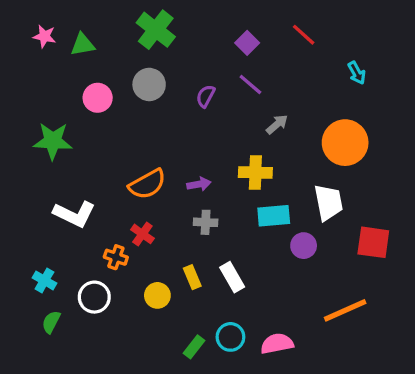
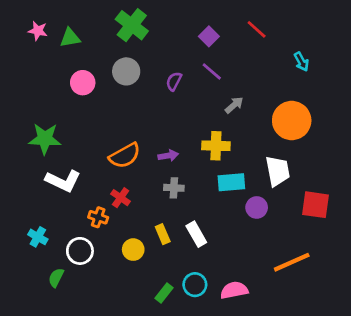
green star: (53, 141) -> (45, 139), moved
green semicircle: (51, 322) -> (56, 278), moved

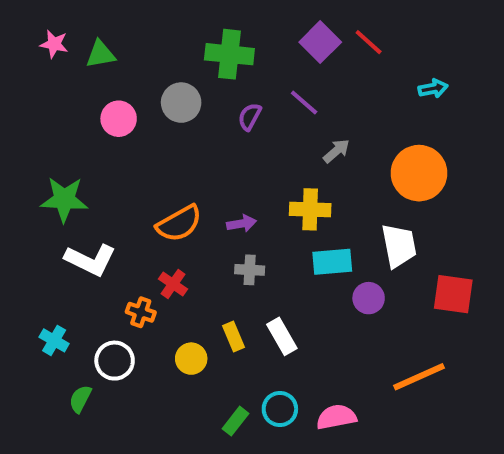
green cross: (132, 25) -> (229, 54), moved, turned -32
purple square: (209, 36) -> (320, 42), moved, size x1.4
cyan arrow: (301, 62) -> (433, 88), turned -72

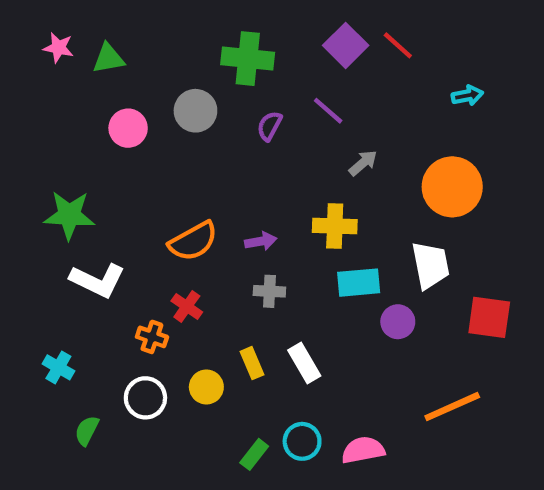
white circle: (115, 361) -> (145, 398), moved

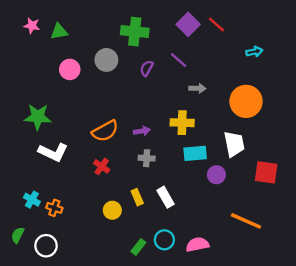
gray arrow: (363, 163) -> (197, 88), turned 42
orange cross: (152, 337) -> (54, 208), moved
white circle: (145, 398) -> (46, 246), moved
orange line: (452, 407) -> (246, 221), turned 48
green semicircle: (87, 430) -> (18, 235), moved

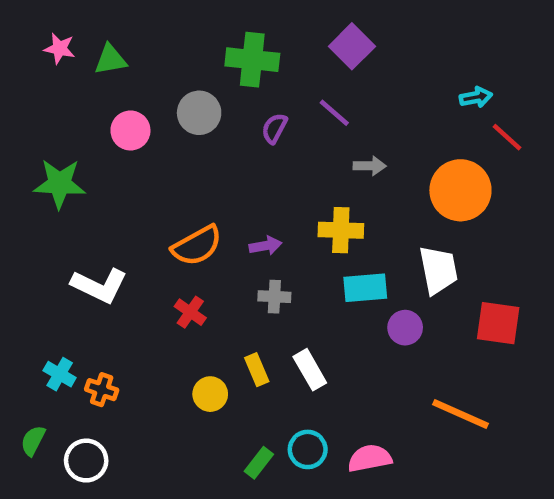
red line: (216, 24) -> (507, 137), moved
green star: (38, 117) -> (60, 184), moved

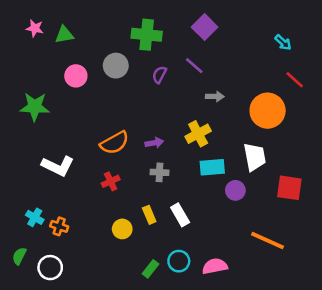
cyan arrow: (476, 97) -> (283, 42), moved, turned 54
yellow cross: (341, 230) -> (198, 134), turned -30
red cross: (190, 312) -> (111, 181), turned 30

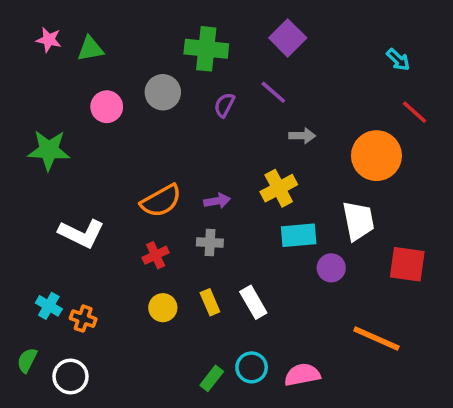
gray cross: (159, 172) -> (210, 243), moved
yellow circle: (122, 229) -> (163, 308), moved

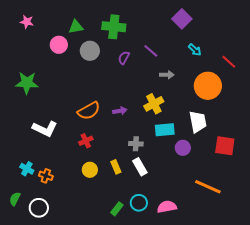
purple square: (288, 38) -> (182, 19), moved
green triangle: (90, 49) -> (76, 27), moved
cyan arrow: (398, 60) -> (195, 50), moved
pink circle: (107, 107) -> (59, 45), moved
gray cross: (210, 243) -> (136, 144), moved

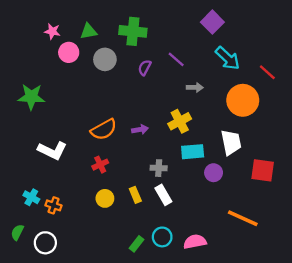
pink star: (27, 22) -> (52, 31), moved
cyan arrow: (195, 50) -> (228, 58), size x1.6

